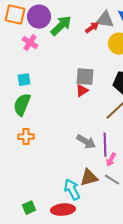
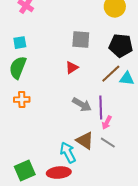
red triangle: (82, 91) -> (72, 68), moved
brown triangle: (89, 178) -> (85, 141), turned 48
green square: (29, 208) -> (25, 171), size x1.5

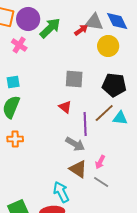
red triangle: (72, 68) -> (65, 107), turned -48
purple line: (101, 108) -> (85, 124), moved
brown triangle: (85, 141) -> (78, 169), moved

